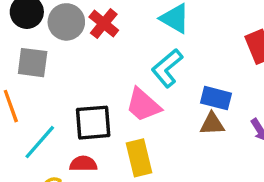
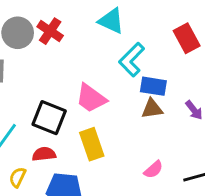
cyan L-shape: (167, 68) -> (132, 60), moved
black square: (93, 123) -> (49, 118), turned 32

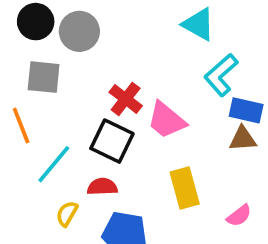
red cross: (50, 31) -> (126, 99), moved
yellow rectangle: (92, 144) -> (185, 188), moved

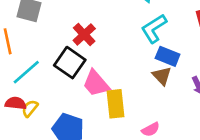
pink trapezoid: (166, 120) -> (96, 83), moved
brown triangle: (243, 139) -> (162, 76), turned 42
red semicircle: (102, 187) -> (16, 103), moved

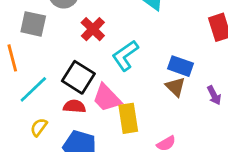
cyan L-shape: (154, 29) -> (125, 56), moved
red cross: (84, 35) -> (93, 29), moved
red semicircle: (16, 103) -> (74, 106), moved

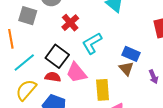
yellow rectangle: (128, 118) -> (103, 90), moved
yellow semicircle: (39, 127) -> (26, 90), size x1.6

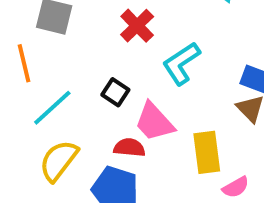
black square: (57, 56) -> (115, 92), size x0.6
red semicircle: (53, 77) -> (129, 148), moved

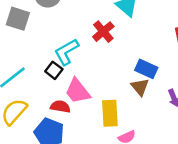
red cross: (137, 26) -> (103, 32), moved
cyan L-shape: (181, 63) -> (66, 52), moved

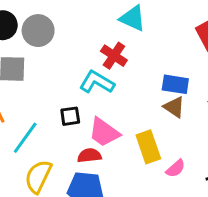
cyan L-shape: (66, 52) -> (97, 82), moved, turned 76
black square: (54, 70) -> (70, 116), turned -30

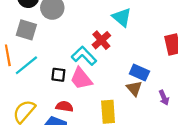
pink trapezoid: (104, 132) -> (81, 79), moved
cyan line: (25, 138) -> (26, 65), moved

